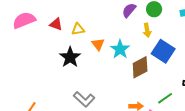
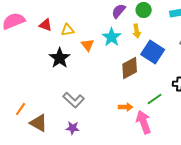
cyan star: (120, 49) -> (112, 37), moved

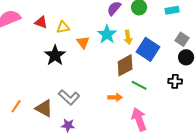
yellow arrow: (137, 31) -> (128, 37), moved
green line: (155, 99) -> (139, 85), moved, turned 63
orange arrow: (126, 107) -> (115, 97), moved
brown triangle: (39, 123) -> (44, 108), moved

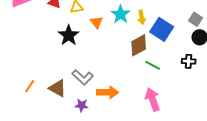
orange arrow: (115, 97) -> (108, 92), moved, size x1.5

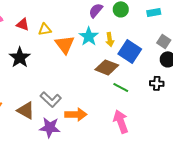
orange triangle: (97, 22) -> (65, 44), size x1.5
black star: (69, 35) -> (20, 57), moved
brown diamond: (139, 45) -> (107, 67), turned 50
purple star: (82, 105) -> (50, 127), size x1.5

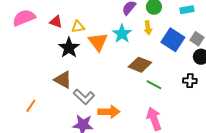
yellow arrow: (110, 39) -> (148, 28), moved
blue square: (130, 51) -> (173, 40), moved
black star: (20, 57) -> (69, 48), moved
brown triangle: (26, 110) -> (63, 80), moved

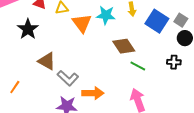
cyan star: (122, 34) -> (106, 15), turned -30
black star: (69, 48) -> (28, 29), moved
brown diamond: (140, 65) -> (124, 46), turned 35

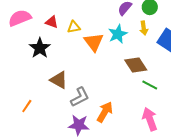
cyan star: (106, 15) -> (118, 34), turned -30
gray L-shape: (68, 78) -> (80, 97), turned -70
orange arrow: (93, 93) -> (105, 112), turned -60

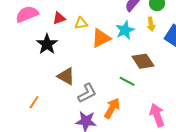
red triangle: (52, 22) -> (59, 18), turned -40
orange triangle: (94, 42) -> (101, 38), turned 40
green line: (150, 85) -> (127, 81), moved

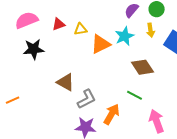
black star: (47, 44) -> (34, 49), moved, turned 30
green line: (127, 81) -> (135, 95), moved
orange line: (34, 102) -> (13, 100), moved, turned 32

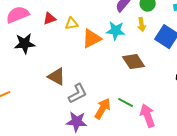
cyan star: (125, 36) -> (116, 31), turned 30
green line: (135, 95) -> (126, 103), moved

